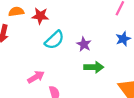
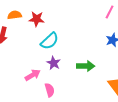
purple star: (84, 44) -> (54, 63), moved

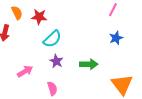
orange semicircle: (15, 15) -> (17, 13), turned 72
pink arrow: (33, 75) -> (25, 71), moved

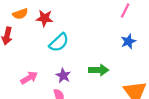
orange semicircle: (17, 13) -> (20, 14), turned 96
purple star: (56, 61) -> (63, 76), moved

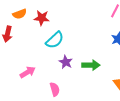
purple star: (63, 76) -> (66, 62), moved

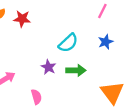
cyan semicircle: (55, 40) -> (68, 43), moved

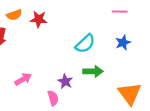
pink line: (102, 11) -> (120, 12), turned 64
purple star: (48, 67) -> (65, 81), moved

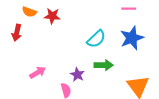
orange semicircle: (14, 15) -> (29, 12), turned 40
blue star: (123, 43) -> (132, 38), size x1.6

